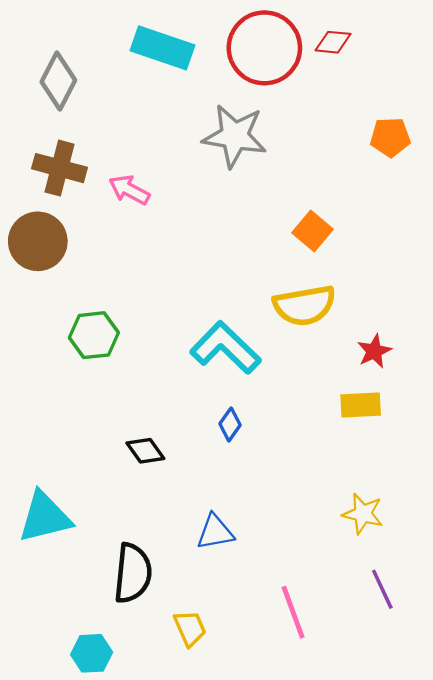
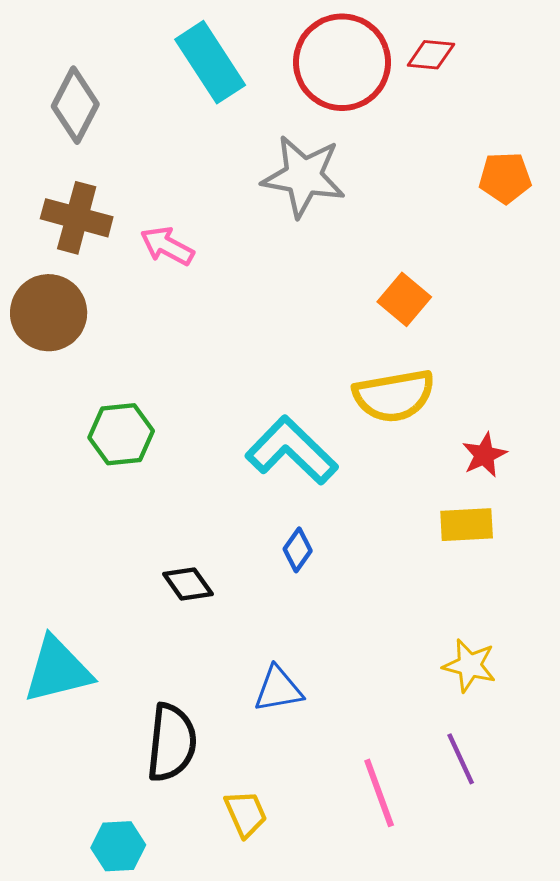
cyan rectangle: (163, 48) -> (210, 62), turned 38
purple line: (382, 589) -> (461, 759), moved

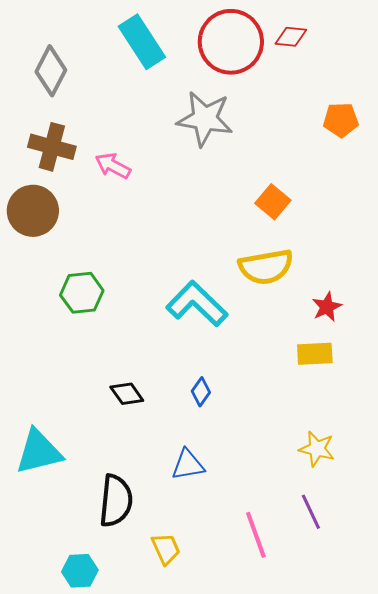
blue diamond: (298, 550) -> (201, 392), moved

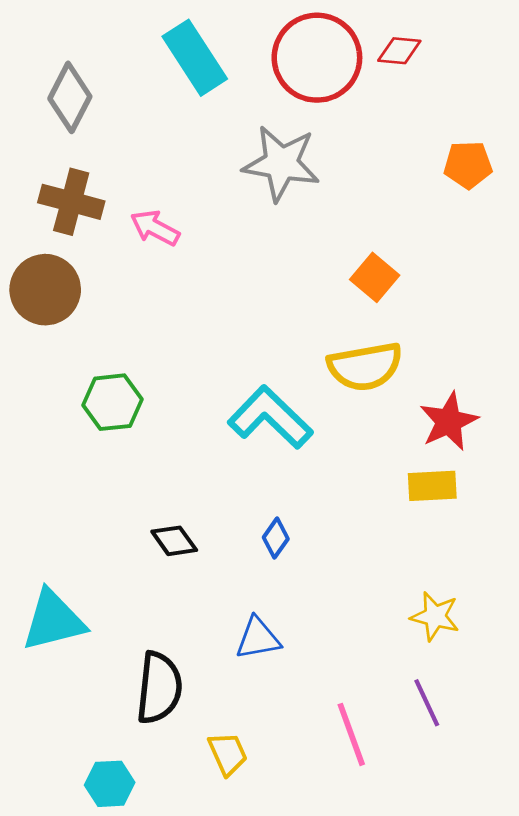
red star: (327, 307) -> (449, 421), size x1.4

